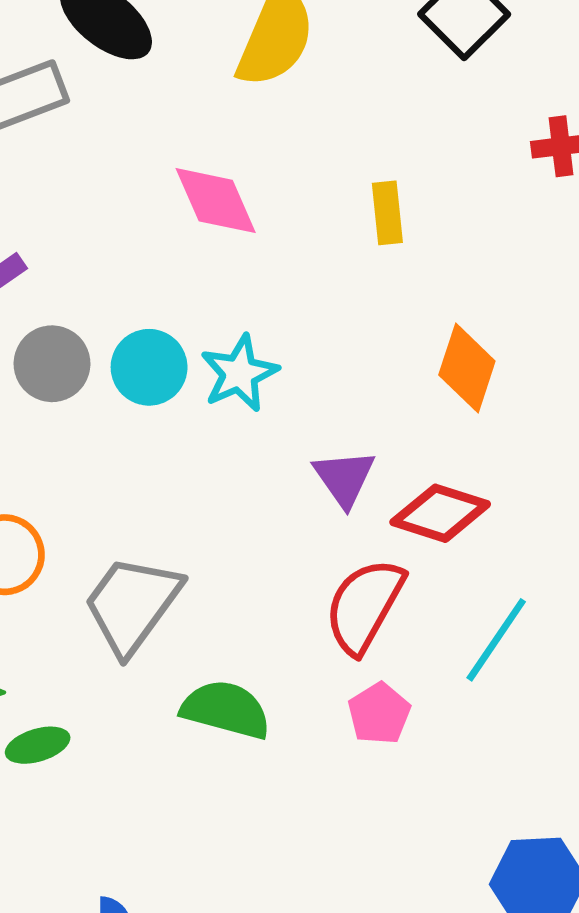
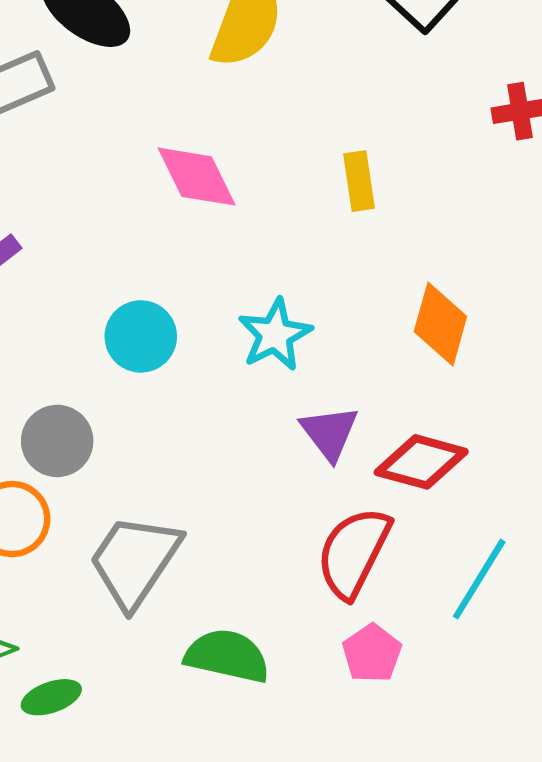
gray circle: (52, 364) -> (57, 441), moved
cyan star: (239, 373) -> (275, 335), moved

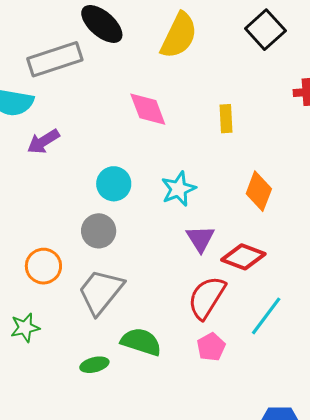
gray circle: (57, 441) -> (99, 231), moved
green ellipse: (51, 697) -> (94, 365), moved

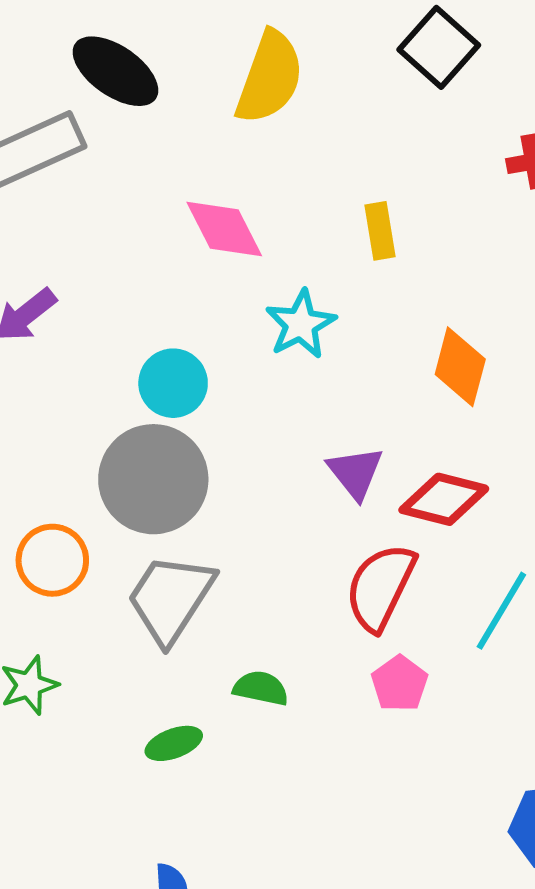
cyan star: (179, 189) -> (301, 324), moved
gray circle: (99, 231) -> (153, 479), size x1.6
green semicircle: (141, 342) -> (261, 688), size x0.7

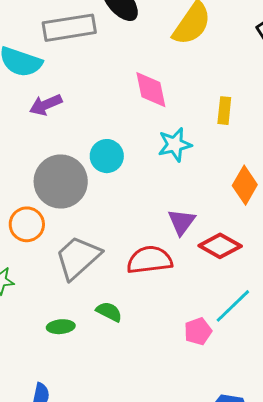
gray circle: (153, 479) -> (61, 181), moved
red semicircle: (380, 587) -> (150, 260), moved, turned 42
pink pentagon: (400, 684) -> (198, 331), moved

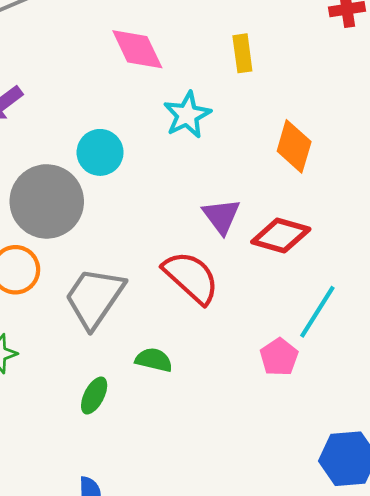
red semicircle: (150, 260) -> (191, 277), turned 63
green ellipse: (61, 327) -> (94, 396), turned -44

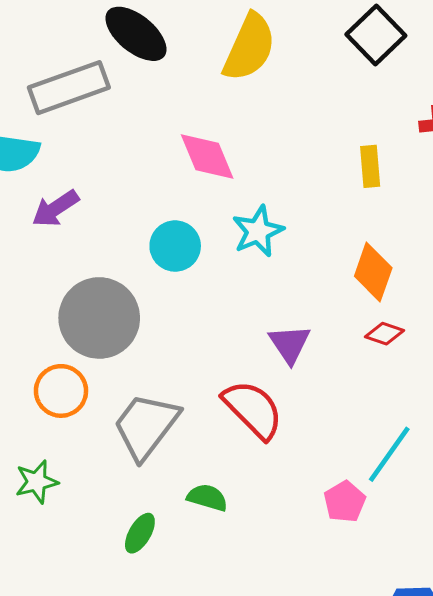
yellow rectangle: (242, 53) -> (370, 166), moved
cyan circle: (100, 152) -> (175, 246), moved
red diamond: (281, 236) -> (385, 334), moved, size x0.6

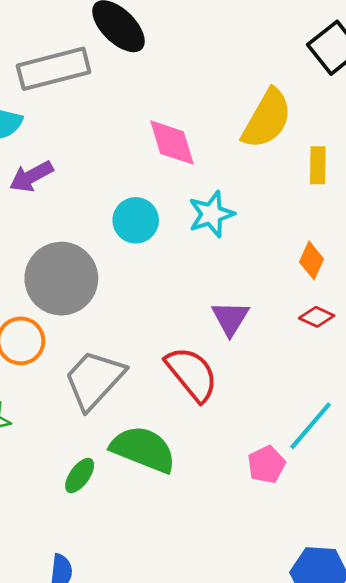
yellow semicircle: (249, 47) -> (267, 119), moved
orange diamond: (373, 272) -> (312, 260), size x0.7
green semicircle: (207, 498) -> (143, 449), size x1.8

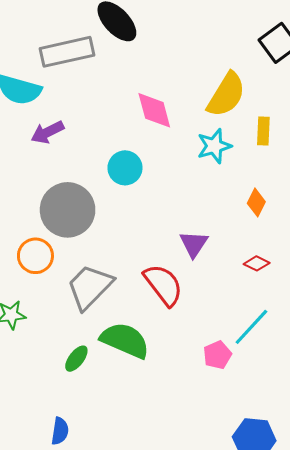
cyan star: (211, 214) -> (214, 146), moved
red diamond: (317, 317) -> (257, 263), moved

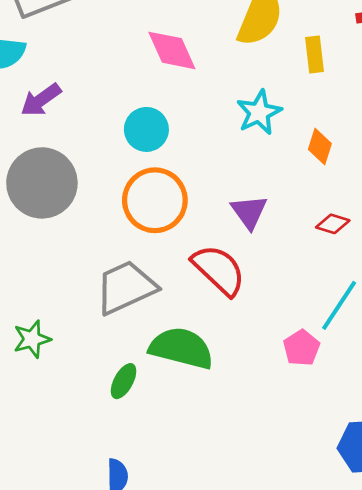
cyan star: (214, 146) -> (259, 112), moved
gray circle: (68, 210) -> (42, 183), moved
orange circle: (35, 256) -> (155, 200), moved, size x1.4
gray trapezoid: (90, 287) -> (126, 287), turned 30

